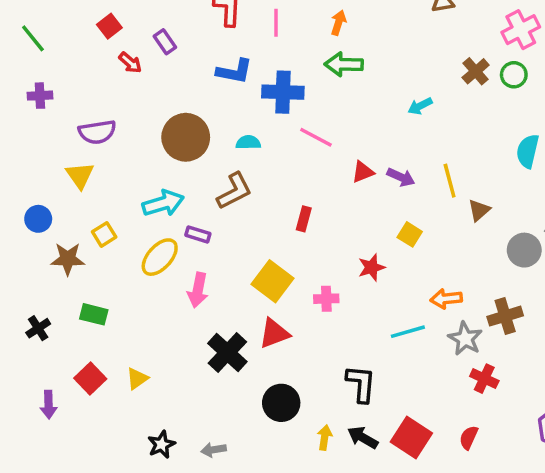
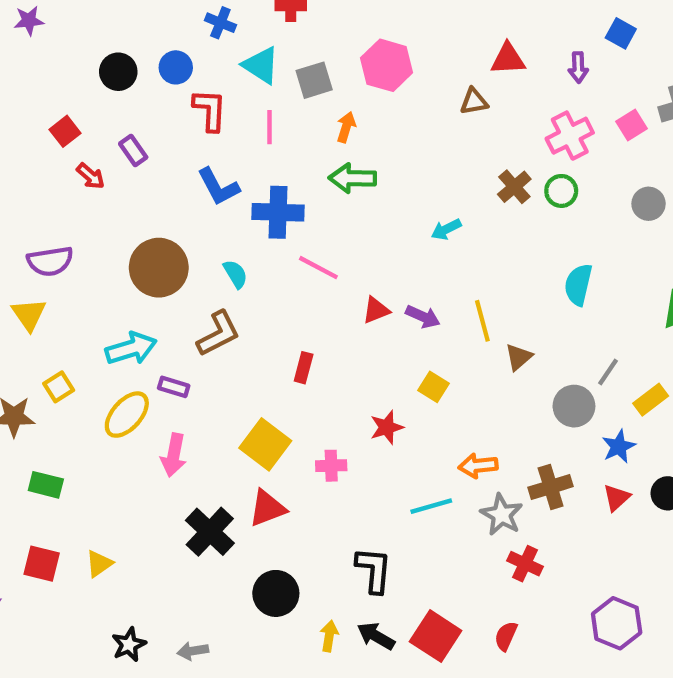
blue L-shape: (234, 71) -> (218, 187), turned 51
cyan semicircle: (248, 142) -> (235, 274), turned 60
red square: (90, 379) -> (42, 564), turned -32

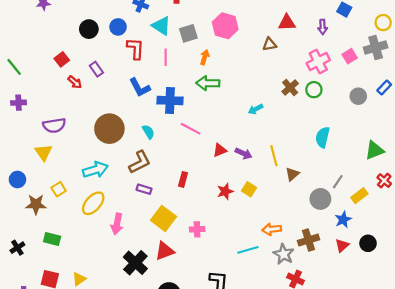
purple rectangle: (174, 387) -> (144, 189), moved
red star: (387, 427) -> (225, 191), moved

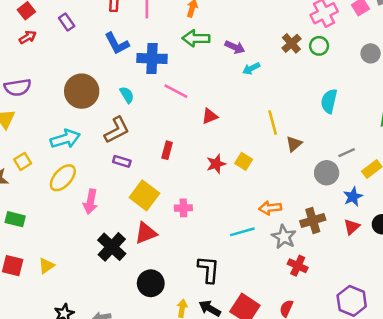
red arrow: (75, 82) -> (28, 37), moved, turned -72
purple arrow: (244, 154) -> (235, 47), moved
gray line: (338, 182) -> (347, 153), turned 32

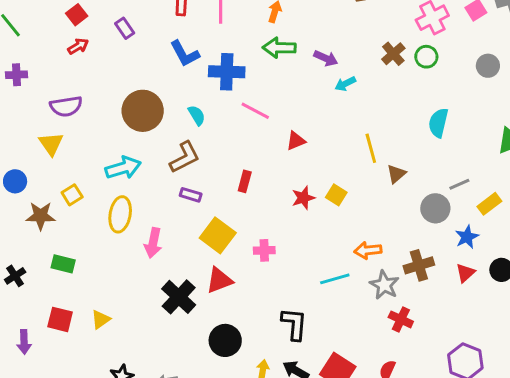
yellow ellipse: (63, 178) -> (120, 214), turned -32

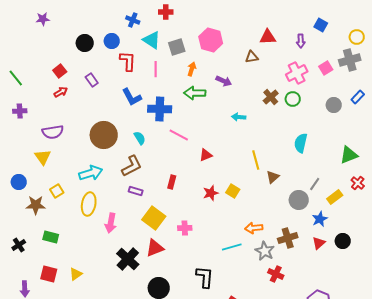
purple arrow: (326, 58) -> (224, 81), moved
cyan arrow: (345, 84) -> (239, 117), turned 32
gray line: (459, 184) -> (315, 184), turned -32

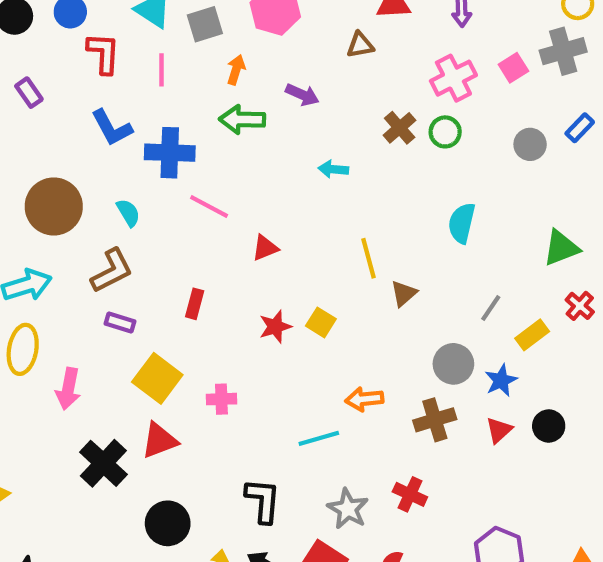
gray circle: (299, 200) -> (453, 364), moved
gray star: (265, 251) -> (348, 509), moved

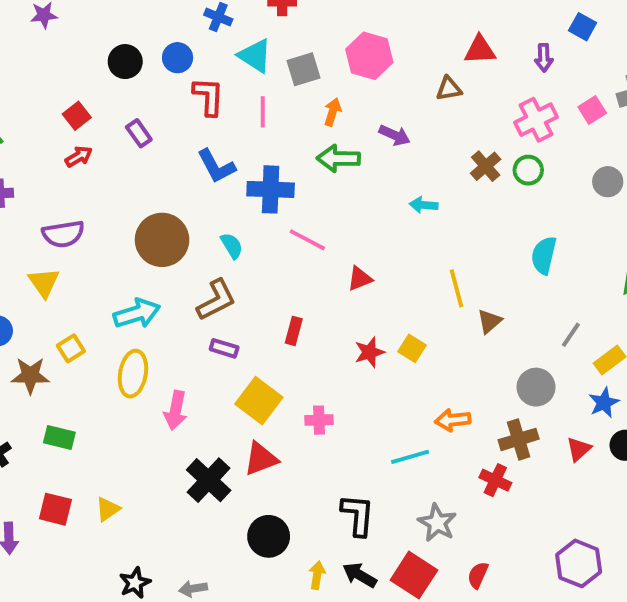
blue star: (501, 380) -> (604, 403), moved
red cross: (410, 494) -> (495, 480), moved

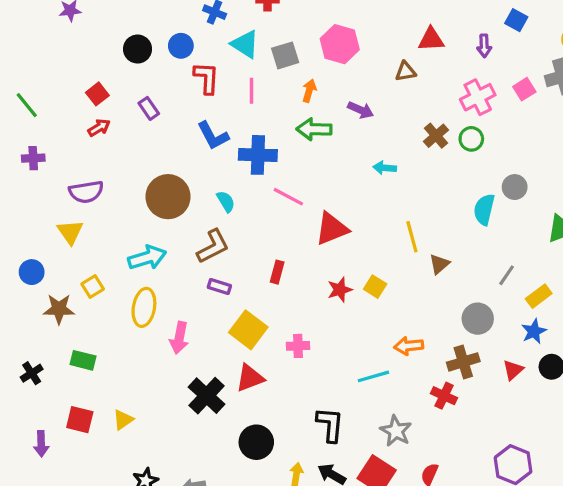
gray circle: (608, 182) -> (515, 187), moved
red triangle: (360, 279) -> (332, 229), size x1.6

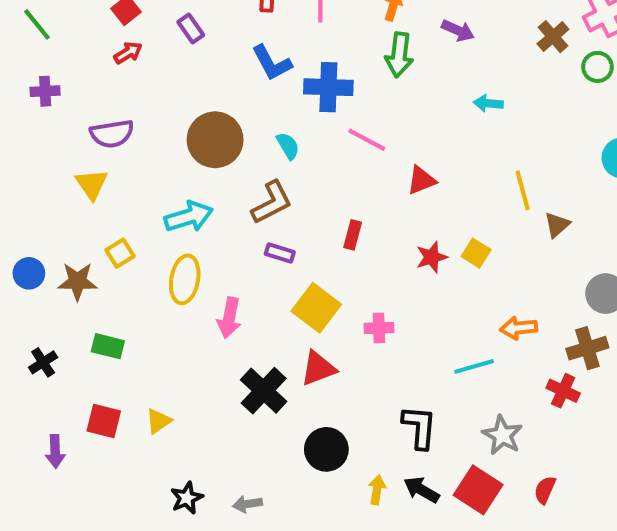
green arrow: (314, 129) -> (399, 55), turned -84
brown cross: (436, 136) -> (553, 37), moved
red triangle: (332, 229) -> (421, 180), size x0.7
blue circle: (32, 272) -> (29, 273), moved

